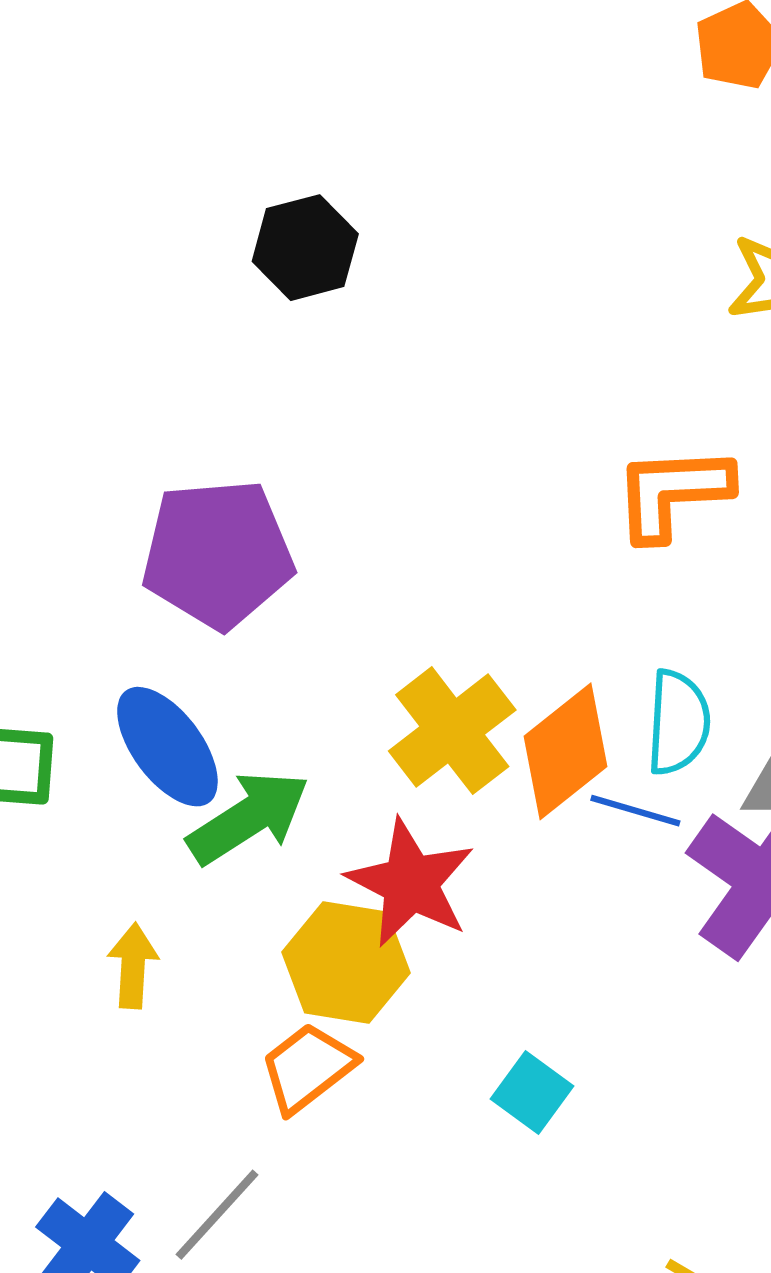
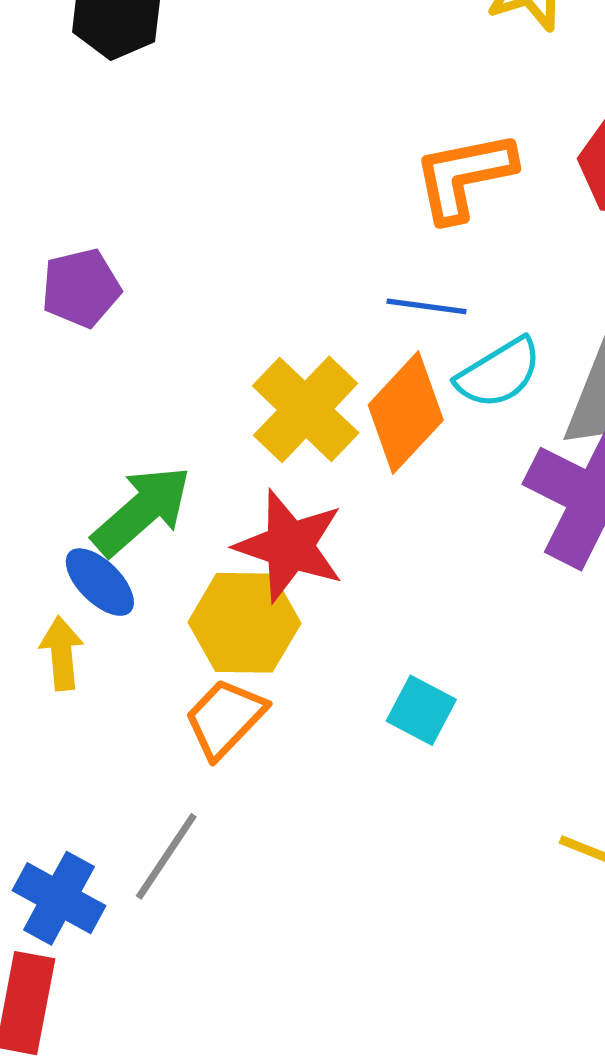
purple pentagon: (218, 554) -> (81, 288), size x0.6
cyan semicircle: (678, 722) -> (499, 373), turned 64
blue ellipse: (167, 747) -> (100, 582), moved, size x0.7
blue line: (635, 811) -> (426, 306), moved

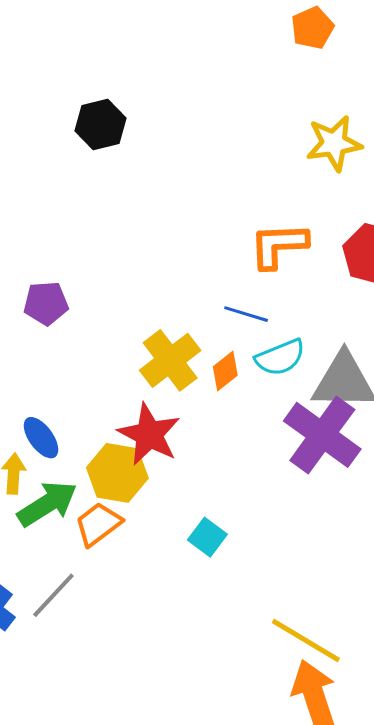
purple pentagon: (81, 288) -> (46, 303), moved
orange diamond: (406, 413) -> (225, 371), size x0.6
green arrow: (142, 511) -> (47, 504), moved

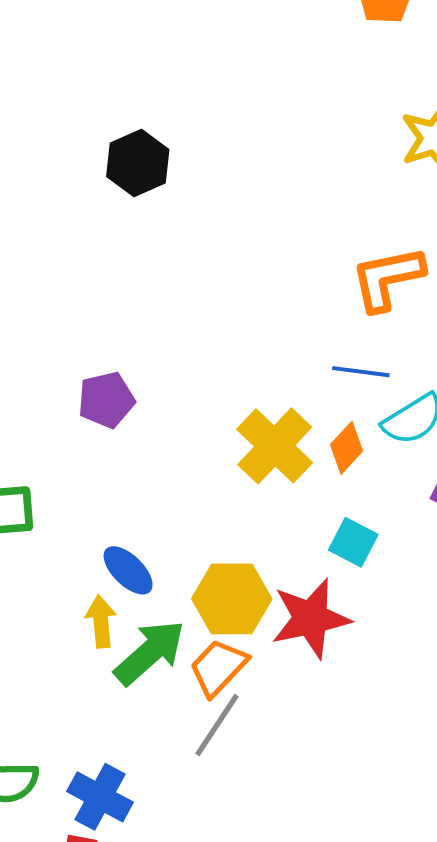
red star: (149, 434) -> (311, 618), moved, turned -30
cyan square: (207, 537) -> (353, 542), moved
gray line: (53, 595) -> (217, 725), moved

